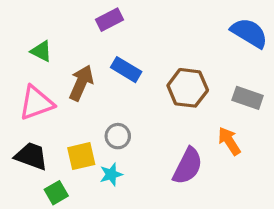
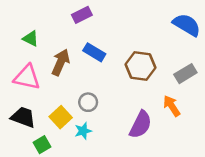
gray rectangle: (248, 98) -> (185, 74), turned -50
pink triangle: (36, 103) -> (27, 77), turned 32
yellow square: (81, 156) -> (61, 117), turned -30

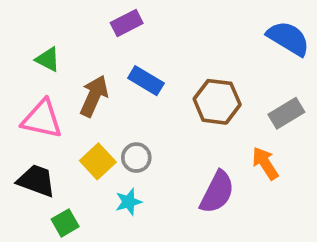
yellow square: (61, 117) -> (98, 161), moved

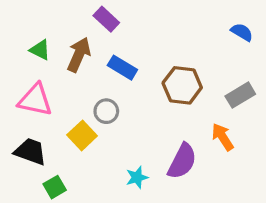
purple rectangle: (127, 23) -> (106, 19), turned 70
blue semicircle: (288, 38) -> (242, 32), size x0.6
brown arrow: (94, 96) -> (79, 55), moved
gray circle: (136, 158) -> (106, 111), moved
cyan star: (129, 202) -> (137, 177), moved

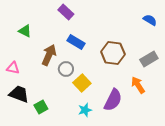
brown arrow: (79, 55) -> (49, 55), moved
pink triangle: (35, 100) -> (13, 68), moved, size x0.6
yellow square: (82, 135) -> (82, 83), moved
green square: (55, 187) -> (41, 107), moved

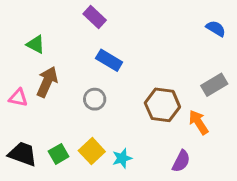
brown hexagon: (113, 53) -> (162, 105), moved
brown arrow: (49, 55) -> (47, 82), moved
yellow square: (82, 83) -> (92, 151), moved
black trapezoid: (19, 94) -> (23, 154), moved
purple semicircle: (113, 100) -> (181, 161), moved, size x0.7

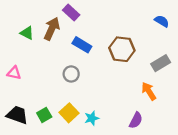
brown arrow: (47, 82) -> (52, 29), moved
brown hexagon: (162, 105) -> (122, 49), moved

